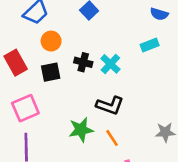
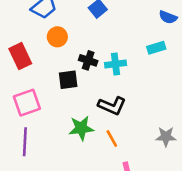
cyan cross: (110, 64) -> (115, 64), turned 36
black square: (51, 72) -> (68, 80), moved

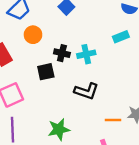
green star: (81, 128) -> (59, 129), moved
orange line: (112, 139) -> (113, 120), moved, turned -56

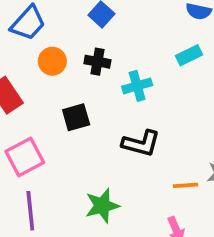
black cross: (62, 53) -> (97, 62), moved

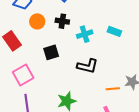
cyan rectangle: (189, 55) -> (114, 31), moved, turned 48

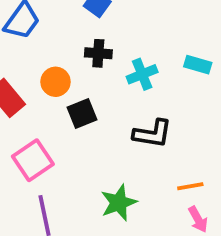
orange circle: (37, 21) -> (56, 82), moved
orange line: (113, 89) -> (190, 186), moved

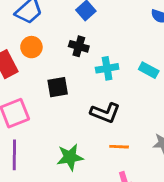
orange circle: (56, 82) -> (31, 47), moved
orange line: (190, 186) -> (119, 147), moved

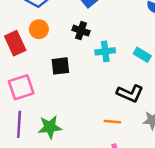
black L-shape: (105, 113) -> (130, 93), moved
green star: (70, 157) -> (50, 127), moved

